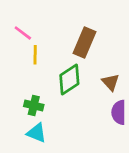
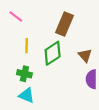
yellow line: (35, 55) -> (27, 46), moved

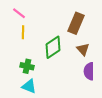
brown rectangle: (64, 24) -> (76, 23), moved
yellow line: (27, 46) -> (23, 32), moved

